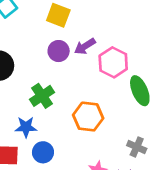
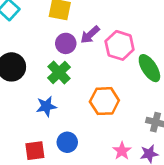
green cross: (42, 96) -> (59, 72), moved
blue star: (26, 127) -> (46, 106), moved

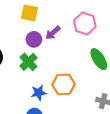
pink hexagon: (120, 45) -> (85, 23), moved
blue star: (46, 106) -> (39, 93), moved

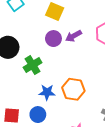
green cross: (28, 62) -> (33, 65), moved

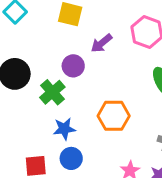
purple circle: (53, 39) -> (73, 66), moved
blue star: (47, 92) -> (64, 129), moved

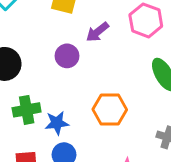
green cross: (52, 92) -> (27, 110), moved, turned 30

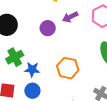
green cross: (27, 110) -> (15, 57), turned -30

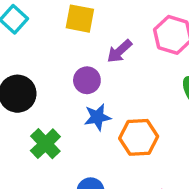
blue star: (32, 69) -> (97, 117), moved

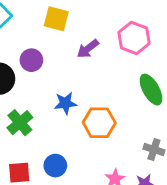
purple circle: (87, 80) -> (31, 60), moved

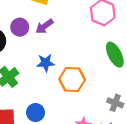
purple arrow: (88, 49) -> (44, 26), moved

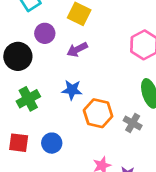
purple circle: (20, 27) -> (45, 33), moved
gray cross: (115, 103) -> (133, 123), moved

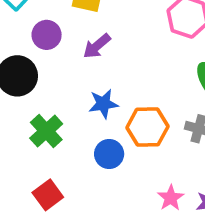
red square: (19, 143) -> (48, 195), turned -30
blue circle: (52, 143) -> (109, 154), moved

